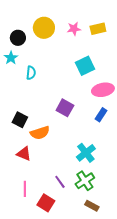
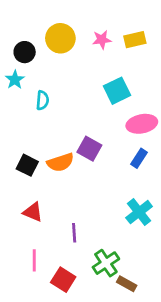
orange semicircle: (40, 133) -> (60, 162), moved
cyan cross: (86, 153) -> (139, 212), moved
green cross: (85, 181) -> (106, 263), moved
purple line: (60, 182) -> (74, 233), moved, turned 32

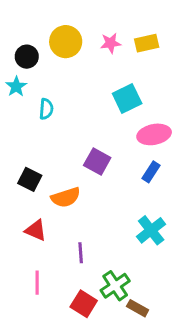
orange semicircle: (60, 162) -> (66, 197), moved
red square: (63, 280) -> (84, 304), moved

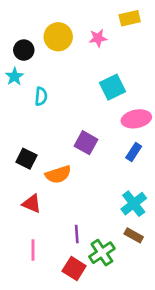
yellow rectangle: (147, 43) -> (130, 18), moved
purple line: (81, 253) -> (77, 234), moved
brown rectangle: (138, 308) -> (134, 235), moved

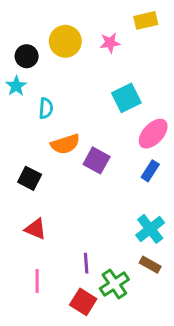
pink ellipse: (136, 119) -> (153, 134), turned -36
orange semicircle: (58, 174) -> (65, 144), moved

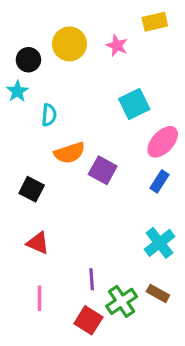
pink star: (110, 43) -> (117, 45), turned 30
brown rectangle: (150, 265) -> (158, 293), moved

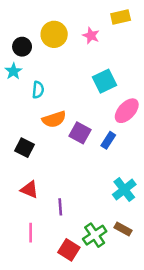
blue rectangle: (160, 181) -> (108, 140), moved
purple line: (92, 279) -> (60, 207), moved

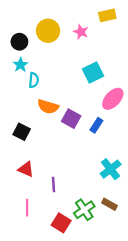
cyan star: (13, 71) -> (21, 65), moved
orange semicircle: (54, 119) -> (48, 107), turned 35

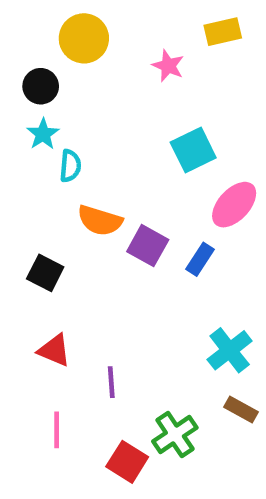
yellow circle: (48, 31) -> (84, 38), moved
brown rectangle: (109, 204) -> (241, 409), moved

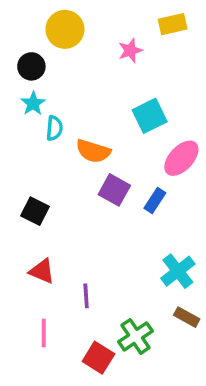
pink star: (168, 66) -> (130, 51), turned 30
orange semicircle: (100, 221) -> (93, 151), moved

